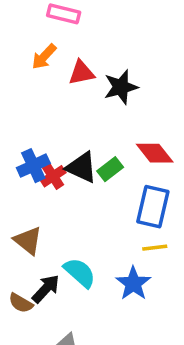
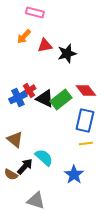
green rectangle: (110, 169) -> (61, 100), size x1.5
red cross: (53, 176) -> (29, 90), moved
blue star: (133, 283) -> (74, 174), moved

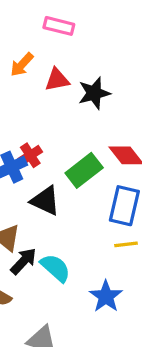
pink rectangle: (35, 12) -> (59, 26), moved
black triangle: (45, 98) -> (45, 201), moved
black arrow: (25, 166) -> (24, 261), moved

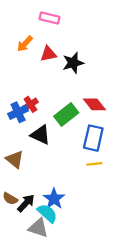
black arrow: (24, 261) -> (26, 203), moved
cyan semicircle: (55, 268) -> (47, 213), moved
blue star: (106, 296) -> (54, 199), moved

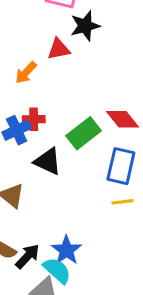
orange arrow: (25, 44) -> (26, 73), moved
black star: (73, 63) -> (85, 26), moved
red cross: (30, 104) -> (34, 119), turned 32

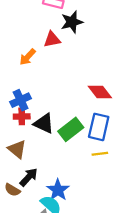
red cross: (34, 119) -> (22, 116), moved
green rectangle: (84, 133) -> (71, 129), moved
black arrow: (27, 256) -> (29, 177), moved

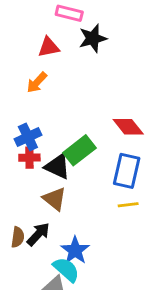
red triangle: (52, 40) -> (49, 47), moved
green rectangle: (71, 129) -> (80, 150), moved
brown triangle: (17, 149) -> (54, 199), moved
brown semicircle: (12, 190) -> (18, 237), moved, turned -112

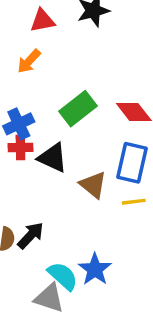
green rectangle: (80, 150) -> (78, 109), moved
brown triangle: (54, 199) -> (93, 185), moved
blue star: (75, 250) -> (95, 269), moved

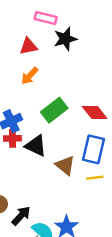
orange arrow: (29, 61) -> (30, 76), moved
black arrow: (31, 235) -> (21, 216), moved

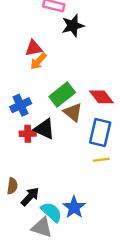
red triangle: (28, 46) -> (34, 48), moved
red cross: (12, 138) -> (28, 134), moved
brown triangle: (65, 165) -> (73, 112), moved

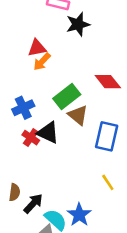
red diamond: (101, 97) -> (108, 82), moved
red cross: (28, 134) -> (31, 138), turned 35
yellow line: (101, 160) -> (108, 182), moved, turned 63

